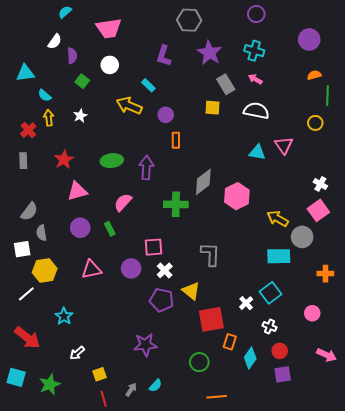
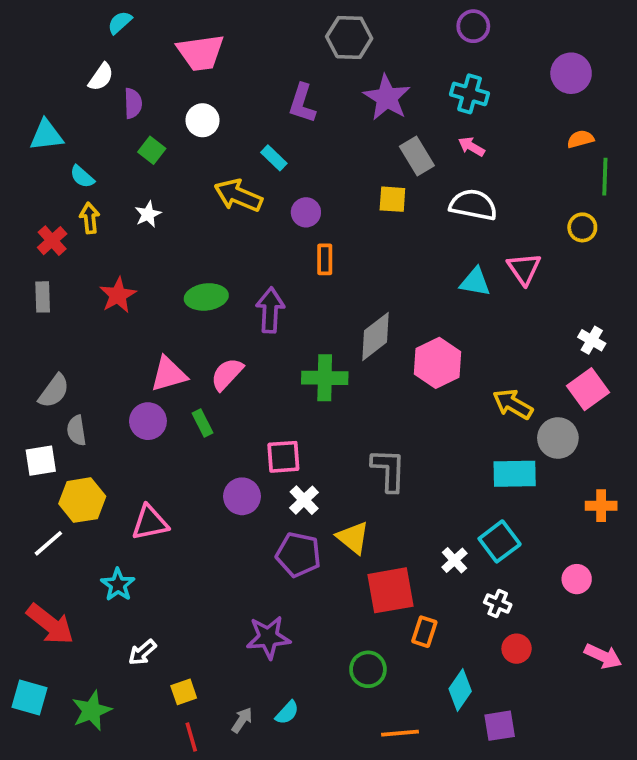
pink triangle: (77, 191) -> (169, 374), moved
pink triangle: (91, 269) -> (150, 523), moved
cyan diamond: (250, 358) -> (460, 690), moved
purple square: (283, 374) -> (500, 726), moved

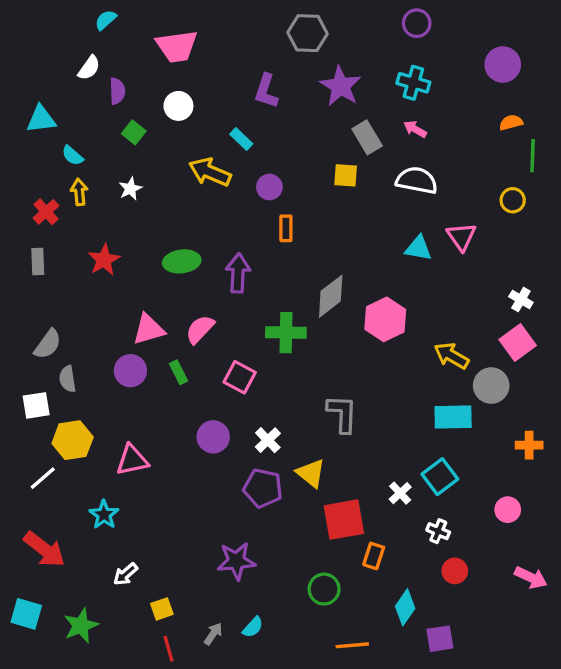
pink square: (283, 457) -> (240, 377), moved, turned 32

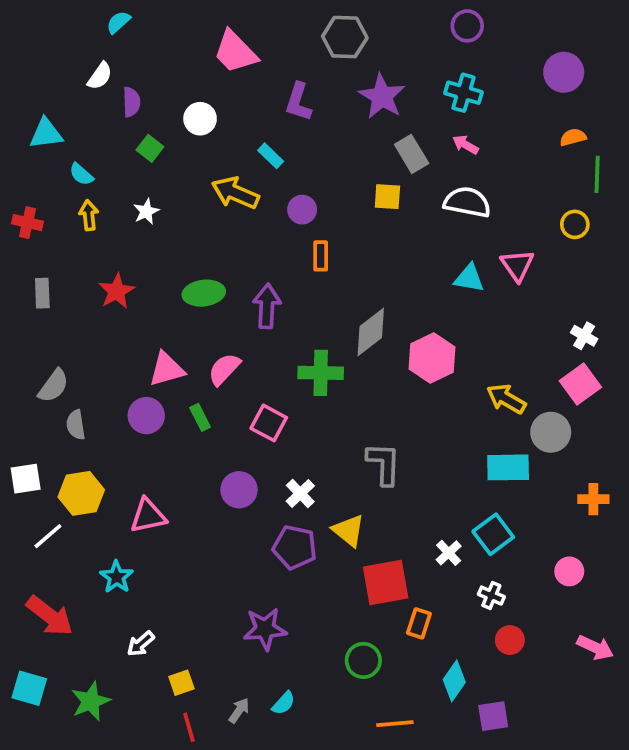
pink trapezoid: (177, 46) -> (235, 52), moved, turned 54
red cross: (46, 212) -> (27, 223), moved, turned -35
white square: (36, 405) -> (26, 479), moved

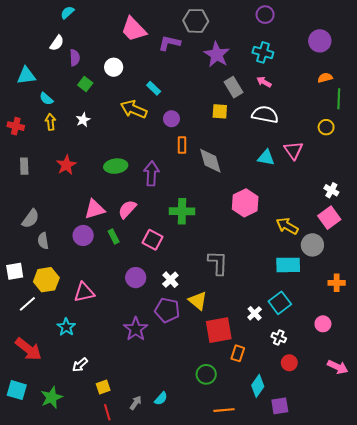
purple L-shape: (298, 102) -> (169, 43), moved, turned 85
gray diamond: (371, 332) -> (210, 161), moved, turned -68
purple star: (265, 629) -> (136, 329), moved, turned -30

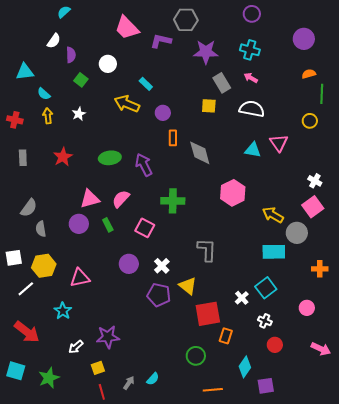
purple star: (217, 55) -> (206, 52), turned -30
purple arrow: (151, 173) -> (144, 165), turned -30
purple star: (136, 329) -> (108, 337), moved, turned 30

